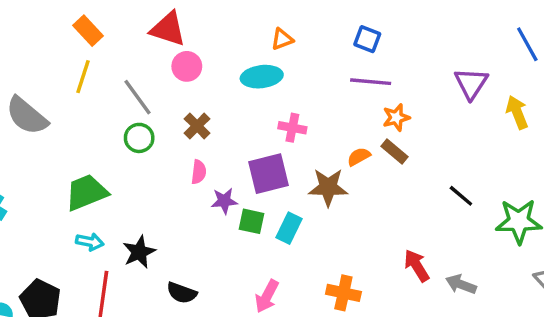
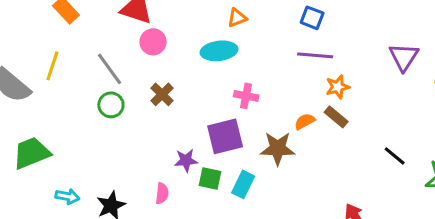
yellow line: (83, 77) -> (52, 66), moved
pink semicircle: (199, 172) -> (162, 193), moved
green trapezoid: (86, 192) -> (31, 153), moved

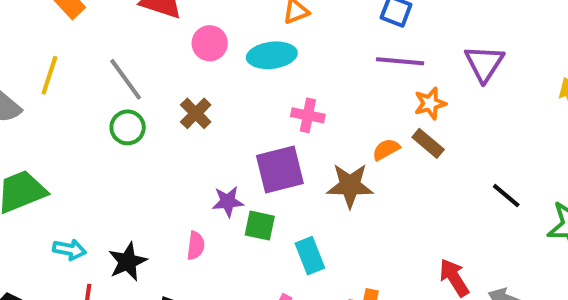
pink circle: (153, 42) -> (210, 43), moved
purple triangle: (404, 57) -> (484, 63), moved
cyan rectangle: (243, 184) -> (310, 256), moved, turned -48

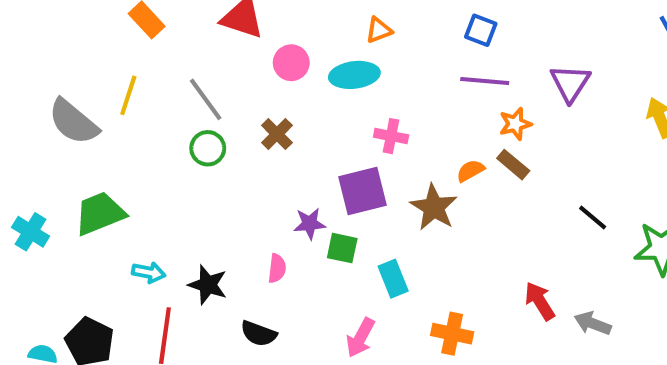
brown star: (350, 186) -> (434, 207), turned 30
black star: (128, 262) -> (208, 285), turned -30

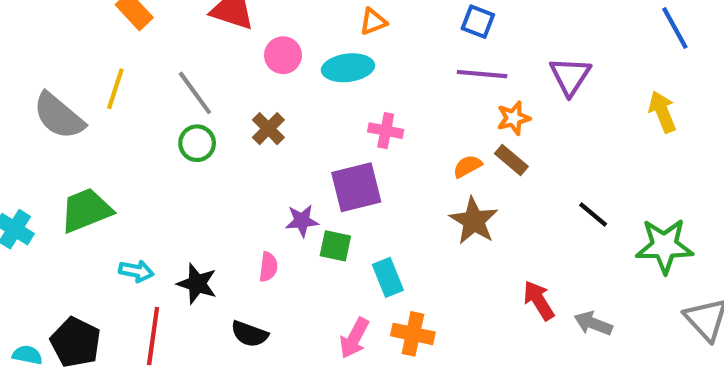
brown star: (434, 207) -> (474, 221), moved
orange cross: (452, 334) -> (413, 334), moved

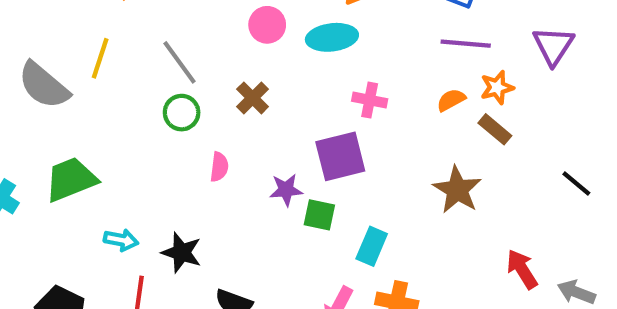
orange semicircle: (467, 166) -> (451, 100), moved
pink semicircle: (268, 267) -> (219, 167), moved
cyan rectangle: (388, 277) -> (372, 246), turned 45

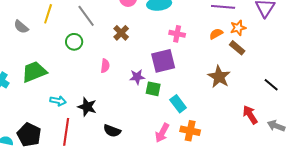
gray semicircle: (44, 85) -> (21, 27), size x0.6
green circle: (182, 113) -> (74, 42), moved
black line: (576, 184) -> (271, 85), moved
cyan rectangle: (372, 246) -> (178, 104), turned -60

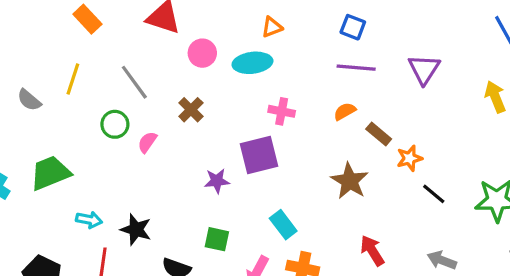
orange star: (238, 28) -> (409, 158), moved
pink semicircle: (105, 66) -> (147, 142), moved, turned -152
green square: (153, 89) -> (217, 239), moved
red arrow: (250, 115) -> (372, 251), moved

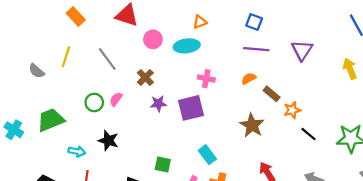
green circle: (115, 124) -> (94, 102), moved
purple star: (217, 181) -> (158, 104), moved
black star: (136, 229) -> (108, 141), moved

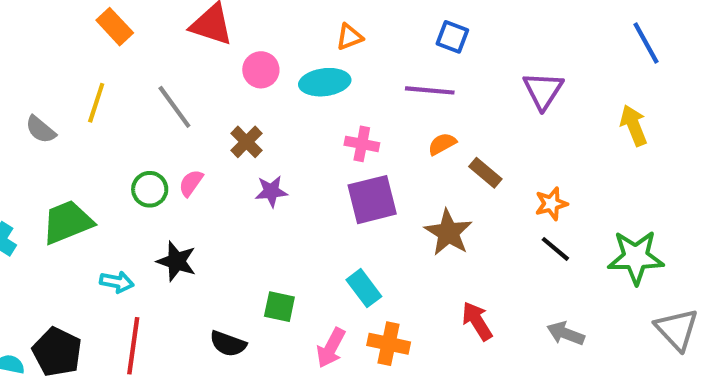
purple line: (256, 49) -> (430, 90), moved
purple square: (191, 108) -> (372, 200), moved
orange star: (292, 110) -> (551, 204), moved

